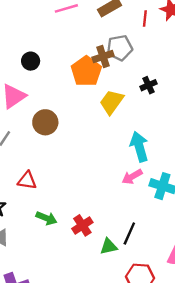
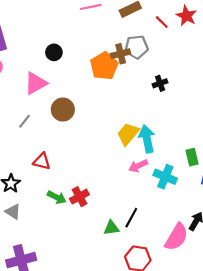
red line: (145, 19) -> (162, 22), turned -56
yellow trapezoid: (112, 102) -> (128, 134), moved
red cross: (82, 225) -> (79, 197), moved

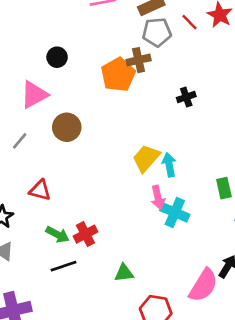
gray pentagon: (136, 47) -> (157, 32), moved
cyan arrow: (147, 139) -> (169, 165), size x0.7
pink arrow: (138, 166) -> (158, 198), turned -78
cyan cross: (165, 177) -> (175, 212), moved
black line: (131, 218) -> (64, 266), moved, turned 42

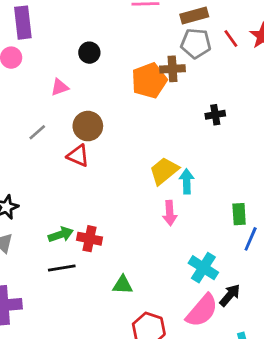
pink triangle: (34, 95) -> (60, 87), size x0.6
red triangle: (40, 190) -> (78, 156), moved
cyan cross: (175, 212) -> (203, 268), moved
green arrow: (58, 234) -> (61, 235), turned -55
red cross: (85, 234) -> (90, 239), turned 30

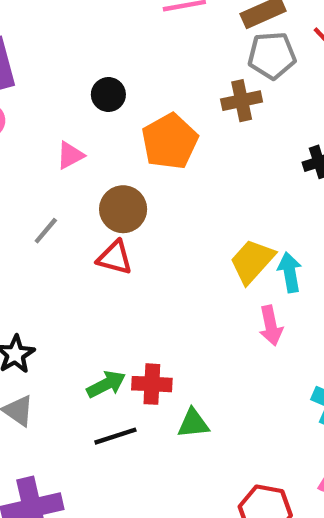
orange pentagon: (149, 81) -> (170, 141), moved
green triangle: (123, 285) -> (193, 423), moved

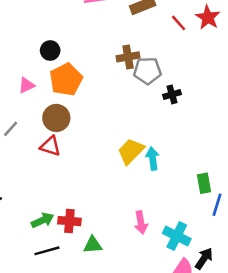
gray pentagon: (272, 55) -> (147, 71), moved
orange pentagon: (170, 141) -> (66, 80), moved
pink arrow: (271, 326) -> (141, 223), moved

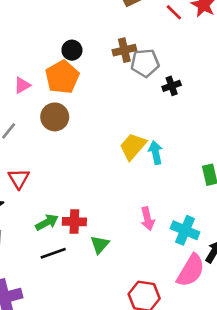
black circle: (50, 50) -> (72, 50), moved
red triangle: (50, 146) -> (19, 179), moved, turned 45
green triangle: (93, 245) -> (100, 245), turned -42

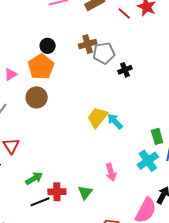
cyan arrow: (156, 153) -> (115, 121), turned -30
red cross: (74, 222) -> (57, 192), moved
cyan cross: (185, 230) -> (148, 161), moved, turned 35
green triangle: (100, 245) -> (85, 192), moved

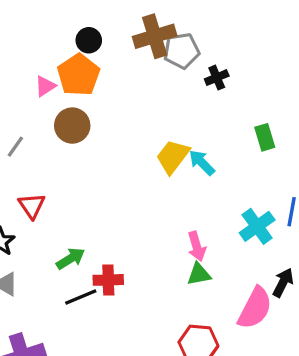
brown cross: (88, 44) -> (155, 36), size x1.4
pink triangle: (11, 74) -> (45, 86), moved
green rectangle: (157, 136) -> (265, 137), moved
green triangle: (85, 192) -> (199, 274), moved, turned 42

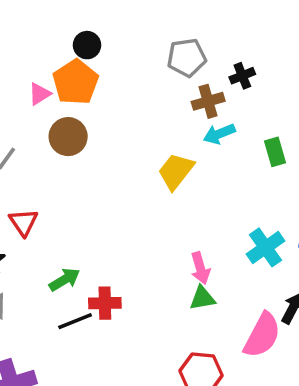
brown cross: (155, 36) -> (208, 101), moved, size x0.7
black cross: (217, 78) -> (242, 76), moved
cyan arrow: (202, 163) -> (219, 134), moved, turned -68

